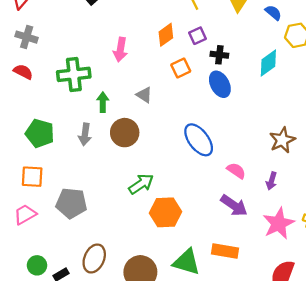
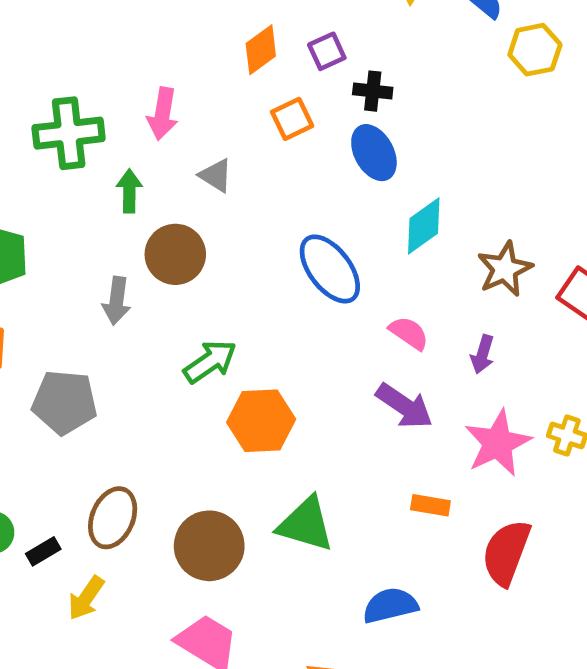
pink arrow: (120, 50) -> (163, 114), moved
cyan diamond: (268, 63) -> (424, 226), moved
gray arrow: (85, 134) -> (117, 301), moved
orange rectangle: (225, 251) -> (430, 505), moved, size x0.7

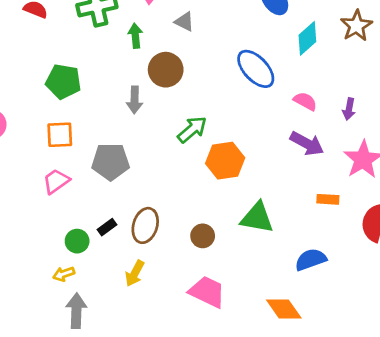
brown star: (505, 269) -> (356, 26), moved
brown circle: (209, 546) -> (203, 236), size x0.6
black rectangle: (43, 551) -> (107, 227), moved

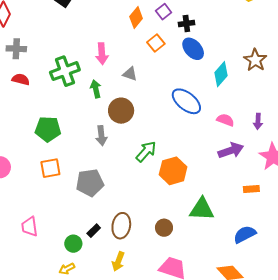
purple arrow: (307, 144) -> (231, 151), turned -40
pink trapezoid: (56, 181) -> (30, 227), moved, turned -55

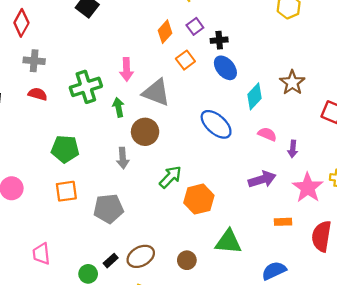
gray triangle: (130, 74) -> (156, 93), size x1.8
pink semicircle: (225, 120) -> (267, 134), moved
brown ellipse: (121, 226) -> (141, 256), turned 50

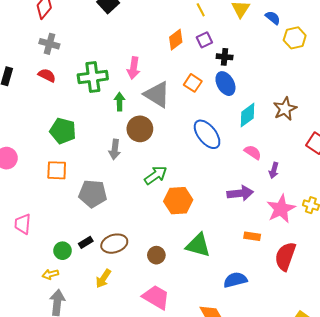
orange square: (185, 60) -> (193, 83), moved, turned -30

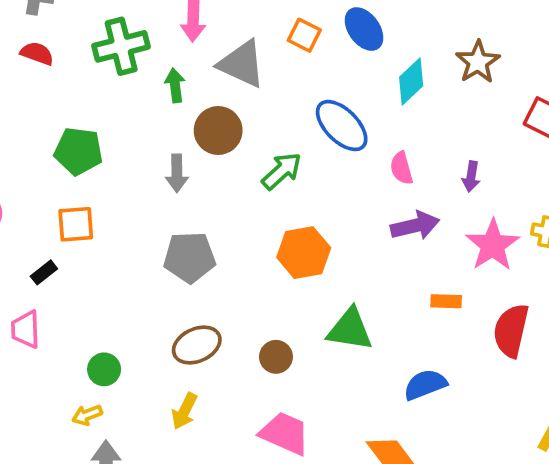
pink semicircle: (253, 152) -> (401, 168), moved, turned -132
green arrow: (156, 175) -> (282, 171), moved
gray pentagon: (93, 194) -> (190, 257), moved
black rectangle: (86, 242) -> (44, 272), moved

